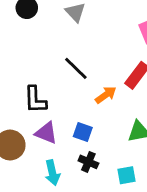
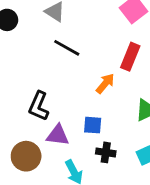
black line: (76, 68) -> (67, 48), moved
black L-shape: (35, 100) -> (39, 106), turned 40

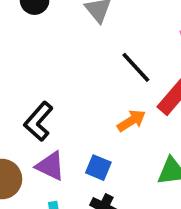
black line: (67, 48) -> (136, 67), moved

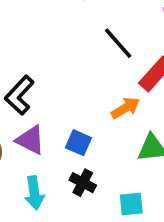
orange arrow: (131, 121) -> (126, 108), moved

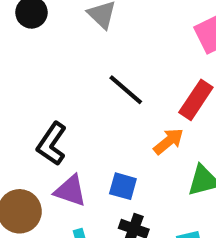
black line: (118, 43) -> (126, 90), moved

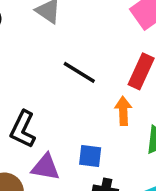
orange arrow: (169, 141) -> (123, 111), turned -44

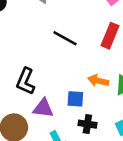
orange arrow: (123, 111) -> (98, 81), moved, turned -72

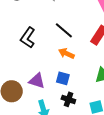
black L-shape: (26, 81) -> (28, 38), moved
orange arrow: (98, 81) -> (66, 53), moved

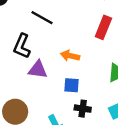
black line: (64, 30) -> (42, 18), moved
purple triangle: (37, 81) -> (38, 70), moved

